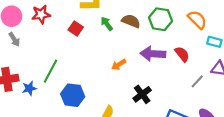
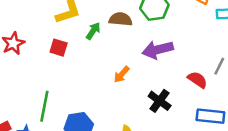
green arrow: (107, 24) -> (93, 31), turned 88
red semicircle: (182, 54) -> (197, 80), moved

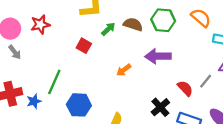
red square: (59, 48) -> (84, 46), moved
black cross: (160, 101) -> (160, 107), moved

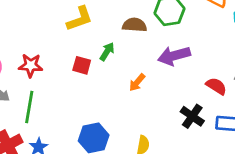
red star: (40, 24) -> (31, 65), moved, turned 30
green arrow: (108, 29) -> (107, 52), moved
green line: (54, 82) -> (29, 107), moved

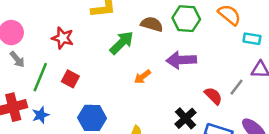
green arrow: (107, 52) -> (122, 43), size x1.5
red star: (31, 65) -> (63, 38), moved
red square: (82, 65) -> (70, 79), moved

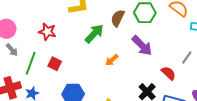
brown semicircle: (152, 24) -> (118, 18), turned -78
purple arrow: (181, 60) -> (142, 46), turned -130
gray line: (237, 87) -> (187, 58), moved

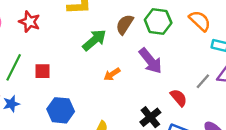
red star: (47, 32) -> (29, 22), moved
red square: (55, 64) -> (43, 71), turned -32

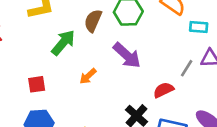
red square: (43, 71) -> (37, 84), moved
red semicircle: (179, 98) -> (163, 90), turned -66

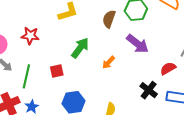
green arrow: (63, 43) -> (80, 48), moved
red square: (37, 84) -> (57, 71), moved

